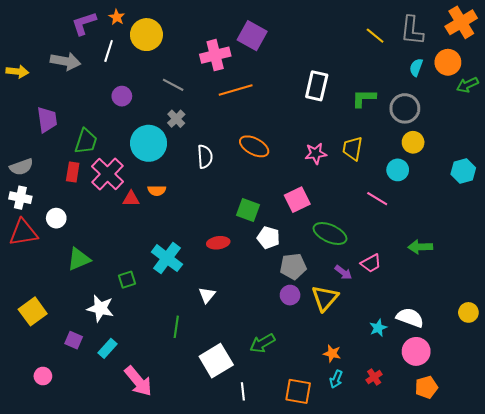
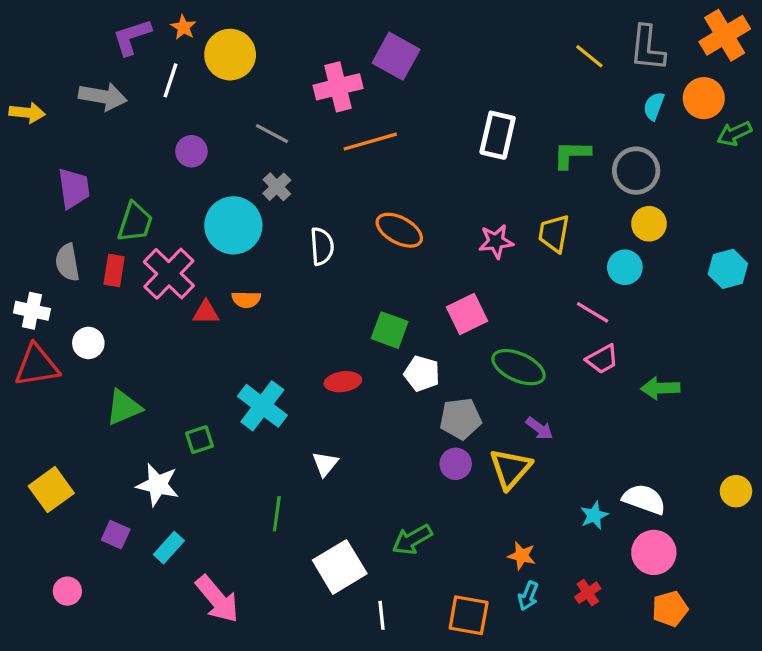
gray semicircle: (21, 167) -> (67, 262), moved, turned 100
pink trapezoid: (371, 263) -> (602, 359), moved

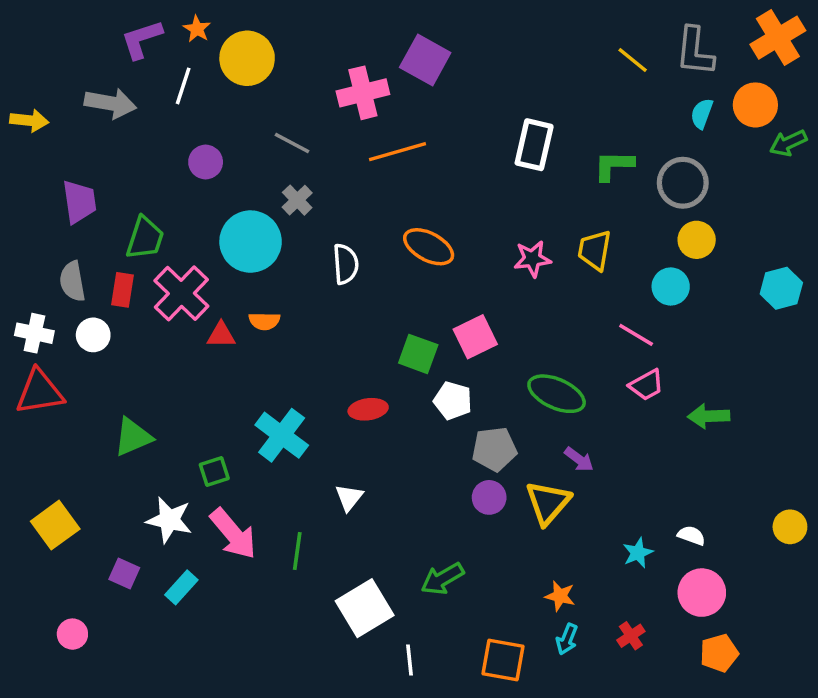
pink square: (467, 314) -> (475, 337), moved
white circle: (88, 343) -> (93, 335), moved
white semicircle: (644, 499) -> (691, 535), size x0.6
pink arrow: (217, 599) -> (233, 534), moved

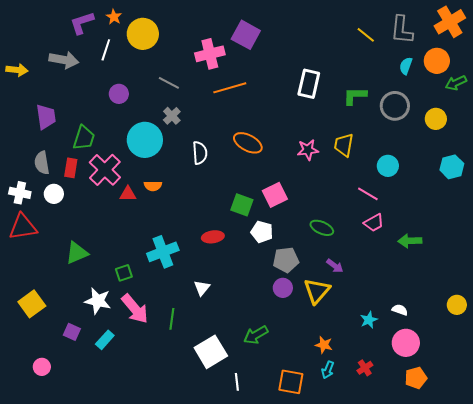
yellow circle: (697, 240) -> (436, 119), moved
green ellipse: (557, 394) -> (322, 228), size x0.7
cyan cross: (282, 435) -> (163, 252), turned 32

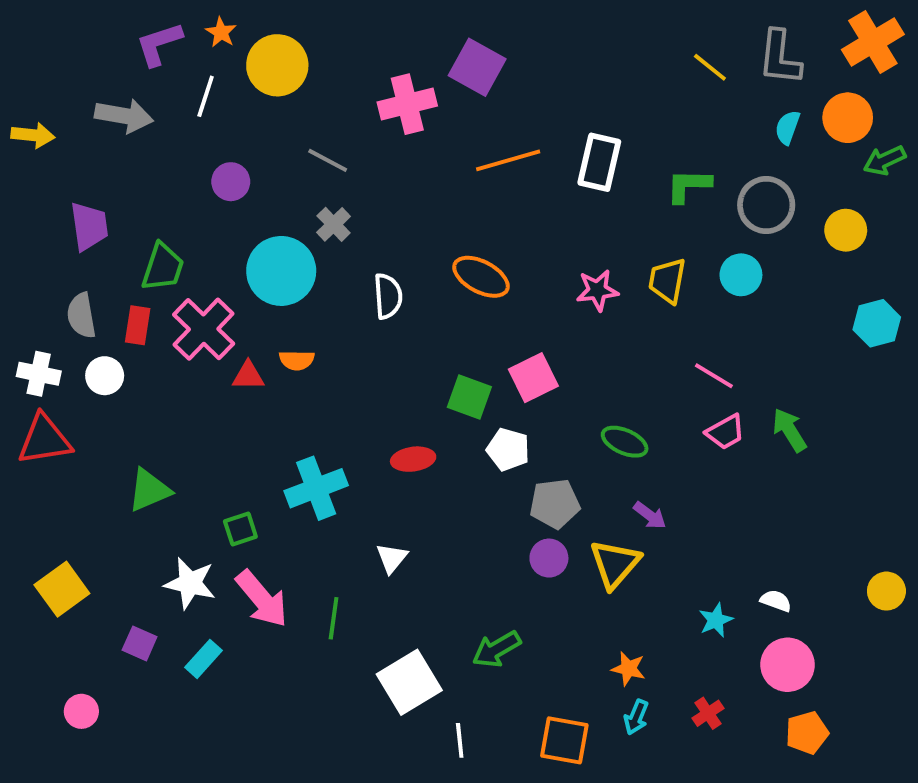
orange line: (230, 88) -> (508, 160), moved
cyan circle: (388, 166) -> (741, 275), moved
green arrow: (410, 241) -> (789, 430), moved, turned 60

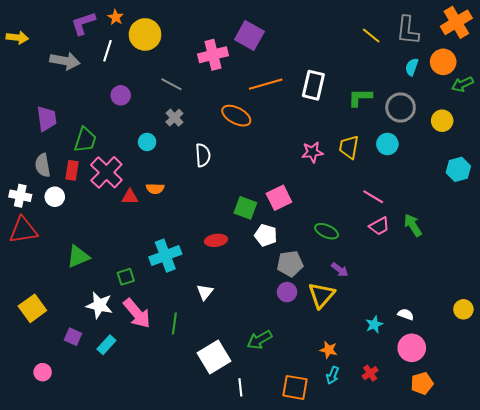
yellow arrow: (33, 135) -> (17, 38), moved
cyan circle: (281, 271) -> (147, 142), size x0.5
orange ellipse: (481, 277) -> (236, 116), moved

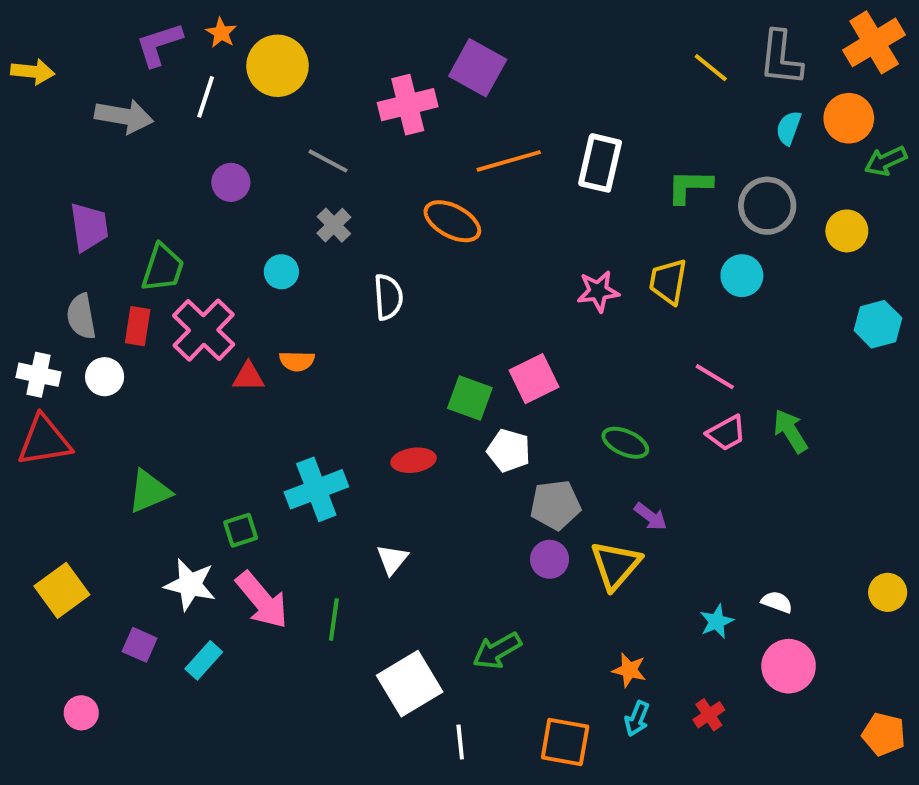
orange pentagon: (422, 383) -> (884, 734), moved, turned 30

